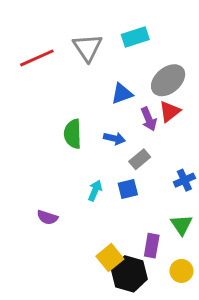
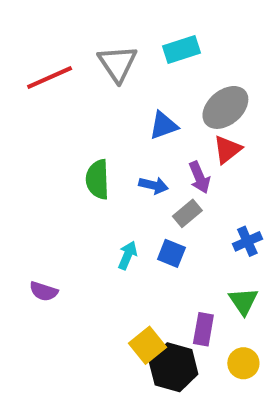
purple arrow: (149, 119) -> (199, 177), moved
blue square: (128, 189) -> (171, 253), turned 36
purple semicircle: (47, 217) -> (44, 291), moved

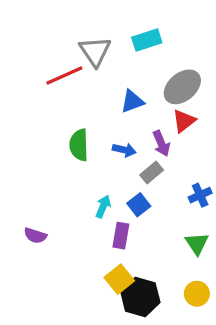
red line: (50, 77) -> (64, 76), moved
blue square: (171, 253) -> (139, 205), turned 30
purple rectangle: (203, 329) -> (121, 236), moved

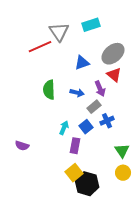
red triangle: (184, 121) -> (114, 75), turned -42
blue cross: (200, 195) -> (107, 121), moved
yellow circle: (197, 294) -> (123, 173), moved

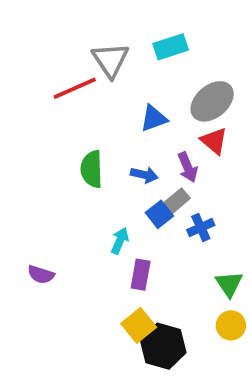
blue square: (86, 127) -> (159, 214), moved

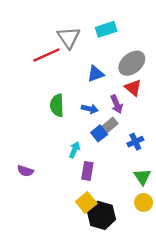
blue cross: (201, 228) -> (135, 142), moved

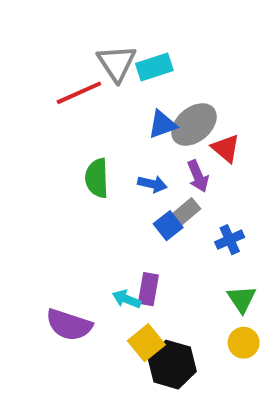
cyan rectangle: (106, 29) -> (154, 67), moved
gray ellipse: (132, 63) -> (194, 124), moved
cyan arrow: (74, 150) -> (127, 299), moved, turned -91
purple semicircle: (25, 171) -> (69, 325), moved, size x1.6

